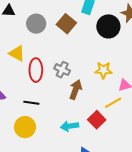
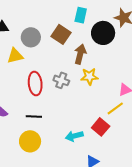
yellow triangle: (17, 53) -> (15, 56), moved, turned -36
yellow star: (103, 70) -> (89, 76), moved
brown arrow: (76, 90) -> (80, 54), moved

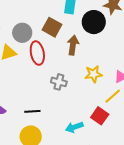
yellow star: (89, 76) -> (93, 74), moved
gray cross: (61, 80) -> (59, 82), moved
red ellipse: (35, 84) -> (37, 53), moved

